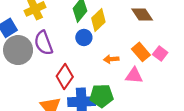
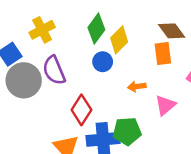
orange rectangle: (141, 52) -> (163, 54), moved, turned 36
pink triangle: (134, 76) -> (165, 105), turned -42

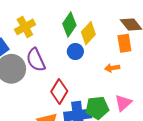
orange arrow: (137, 86) -> (112, 68), moved
pink triangle: (165, 105) -> (123, 103), moved

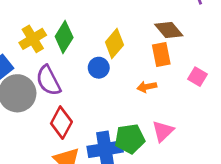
green diamond: (69, 24) -> (64, 37), moved
red diamond: (59, 91) -> (61, 123), moved

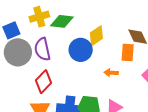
green diamond: (64, 37) -> (62, 21), turned 50
blue circle: (99, 68) -> (81, 50), size x1.5

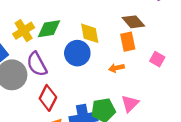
yellow diamond: (96, 36) -> (90, 33), turned -50

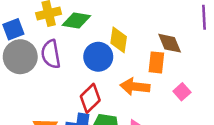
orange arrow: (116, 68) -> (135, 87), size x1.6
red diamond: (48, 98) -> (90, 98), moved

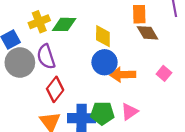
blue circle: (98, 57) -> (105, 62), moved
orange rectangle: (156, 62) -> (139, 14), moved
red diamond: (90, 98) -> (55, 89), moved

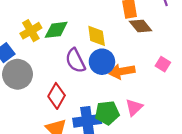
purple semicircle: (46, 57) -> (75, 61), moved

